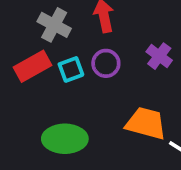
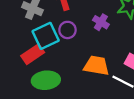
red rectangle: (33, 66) -> (33, 54), moved
cyan square: (71, 69) -> (46, 36), size x1.6

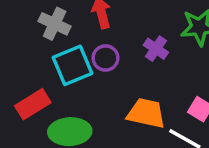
red rectangle: (33, 54) -> (33, 104), moved

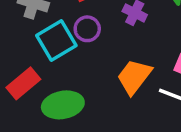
orange trapezoid: (146, 113) -> (134, 77), turned -57

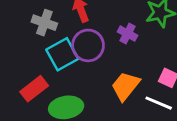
purple circle: (87, 29) -> (88, 45), size x1.5

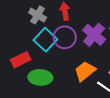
purple cross: (128, 34) -> (94, 35), size x1.6
cyan square: (62, 54) -> (45, 40), turned -30

